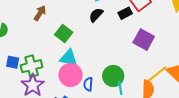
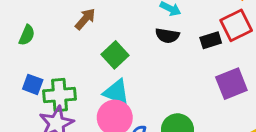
black semicircle: (96, 15) -> (167, 36), turned -133
purple square: (144, 40) -> (231, 84), turned 30

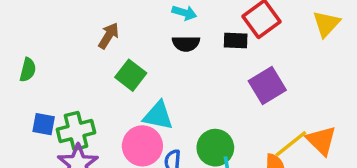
brown arrow: (85, 19) -> (109, 36), moved
black rectangle: (211, 40) -> (236, 41), turned 30
cyan triangle: (116, 92) -> (158, 116), moved

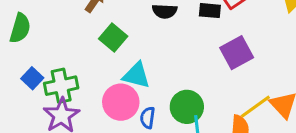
green semicircle: (28, 70) -> (20, 28), size x1.4
blue square: (44, 124) -> (32, 78), turned 30

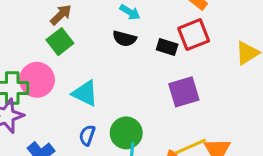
green square: (113, 38) -> (60, 42), moved
pink circle: (121, 102) -> (37, 80), moved

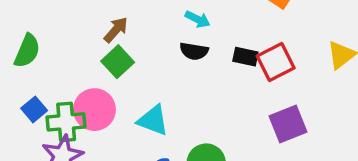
red square: (194, 35) -> (276, 62), moved
purple square: (184, 92) -> (288, 124), moved

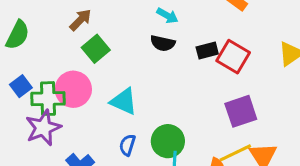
brown arrow: (116, 30) -> (80, 20), moved
black rectangle: (245, 57) -> (207, 50), turned -30
red square: (276, 62) -> (233, 57), turned -36

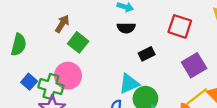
black rectangle: (207, 50) -> (147, 54), moved
green cross: (48, 99) -> (51, 86), turned 30
cyan triangle: (124, 101) -> (129, 84), moved, turned -35

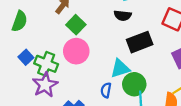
black rectangle: (147, 54) -> (140, 42), size x1.6
pink circle: (68, 76) -> (76, 51), moved

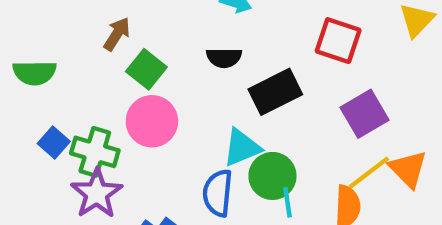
black semicircle: (123, 16) -> (224, 58), moved
green semicircle: (20, 21) -> (35, 73), turned 75
blue semicircle: (106, 90) -> (218, 193), size x1.5

